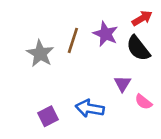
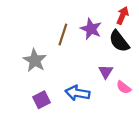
red arrow: (142, 18) -> (123, 15), turned -36
gray star: (40, 54) -> (35, 60), moved

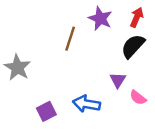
purple star: (91, 29) -> (100, 19), moved
black semicircle: (119, 41) -> (133, 46), turned 80
gray star: (35, 60) -> (17, 67), moved

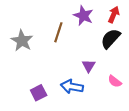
gray star: (17, 67) -> (22, 41), moved
purple triangle: (118, 80) -> (89, 66), moved

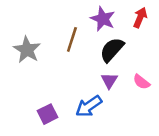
black semicircle: (111, 39) -> (112, 50), moved
pink semicircle: (115, 81) -> (141, 82), moved
blue arrow: (72, 87) -> (89, 106), turned -45

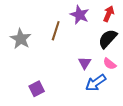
black semicircle: (112, 50) -> (108, 39), moved
blue arrow: (89, 106) -> (96, 83), moved

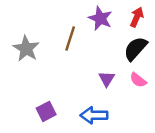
blue arrow: (96, 83) -> (94, 115), moved, turned 35

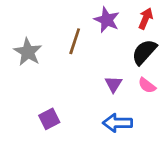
blue arrow: (94, 115) -> (117, 123), moved

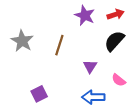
red arrow: (146, 18) -> (115, 14), turned 49
brown line: (75, 41) -> (59, 45), moved
pink semicircle: (147, 85) -> (119, 80), moved

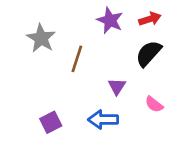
gray star: (22, 41) -> (41, 38), moved
blue arrow: (93, 97) -> (103, 120), moved

